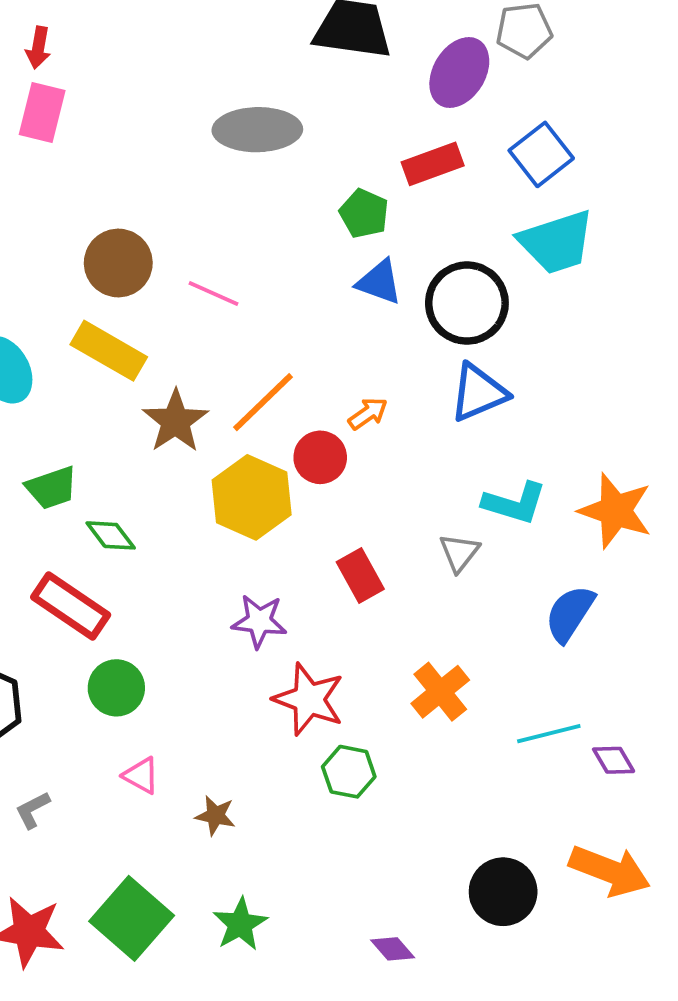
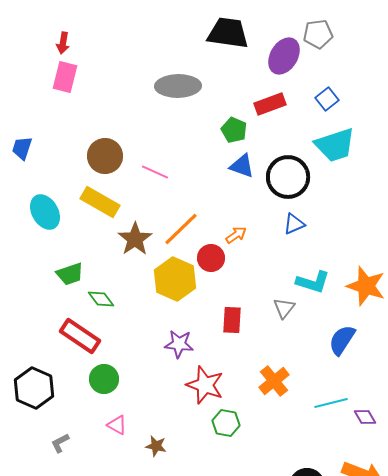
blue square: (541, 154) -> (327, 99), size x0.7
blue triangle: (478, 393) -> (294, 224), size x0.7
red rectangle: (360, 575) -> (232, 320), turned 32

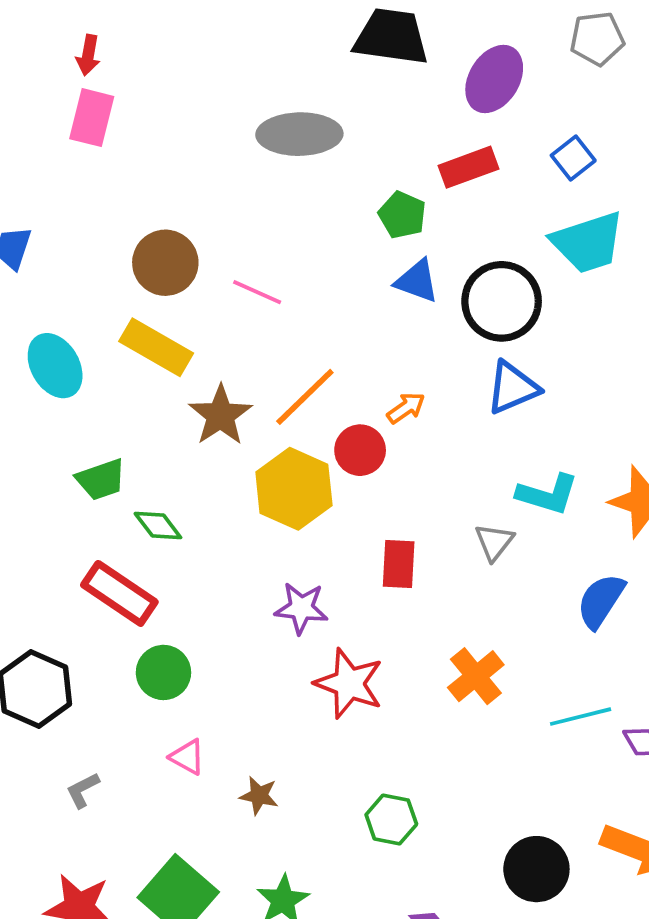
gray pentagon: (318, 34) -> (597, 39), moved
blue triangle: (294, 224) -> (513, 388), size x1.4
green hexagon: (226, 423) -> (391, 819), moved

